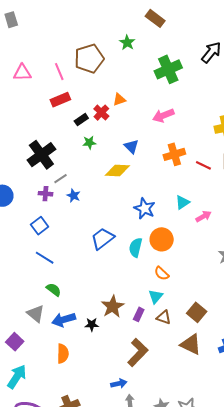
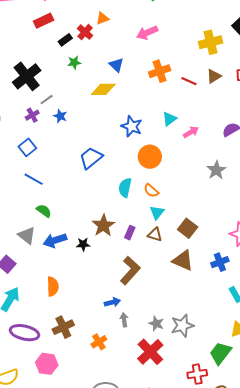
purple cross: (45, 194) -> (32, 115), turned -32
cyan semicircle: (136, 247) -> (125, 188), moved
cyan triangle: (156, 296) -> (157, 212), moved
orange semicircle: (63, 354) -> (53, 287), moved

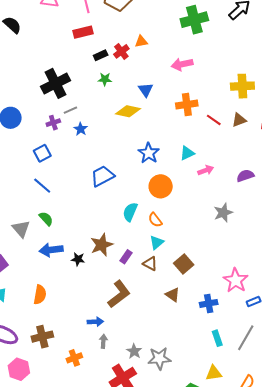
gray triangle: (27, 235) -> (21, 229), moved
brown triangle: (183, 260) -> (173, 295), size x0.7

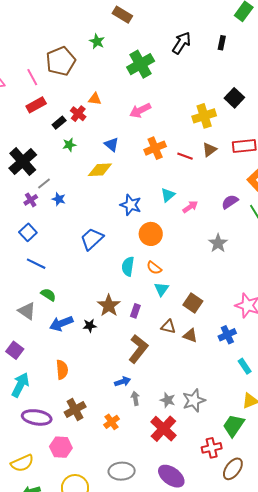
orange triangle: (141, 41) -> (95, 99), turned 32
brown triangle: (150, 264) -> (168, 327), moved

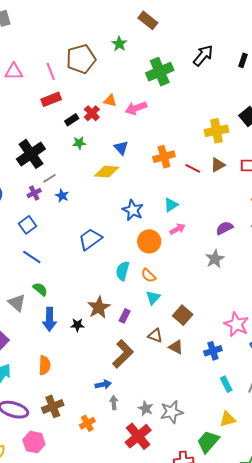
pink arrow: (140, 110) -> (136, 108), moved
purple semicircle: (230, 202) -> (224, 228), moved
pink arrow: (190, 207) -> (177, 229), moved
blue arrow: (61, 323) -> (50, 319), turned -75

